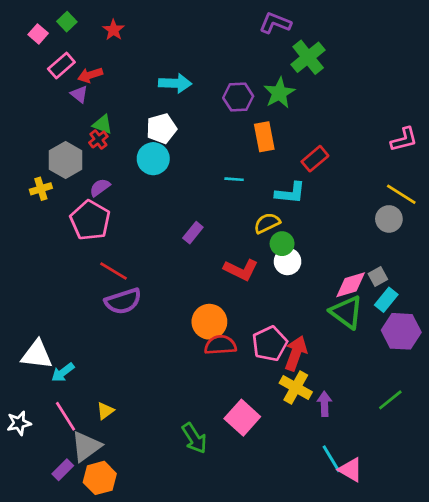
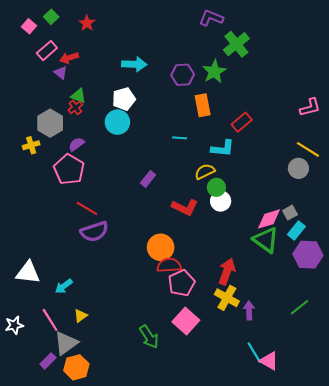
pink pentagon: (270, 344) -> (182, 283), moved
cyan arrow: (63, 372) -> (64, 286), moved

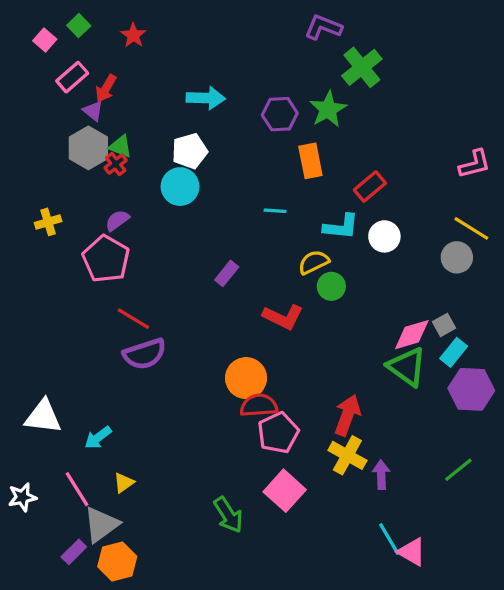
red arrow: (69, 58) -> (106, 88), turned -42
gray hexagon: (50, 123) -> (88, 148), moved
white circle: (221, 201) -> (384, 236), moved

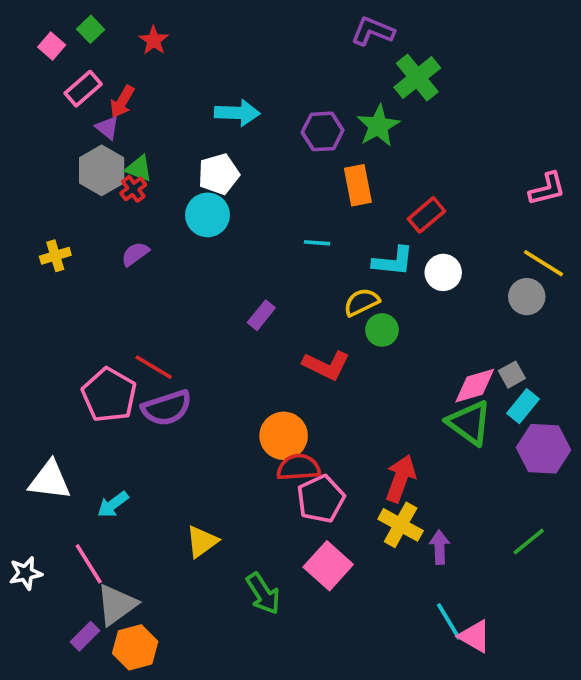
pink pentagon: (106, 259) -> (109, 395), moved
yellow triangle: (124, 483) -> (202, 542), moved, size x1.4

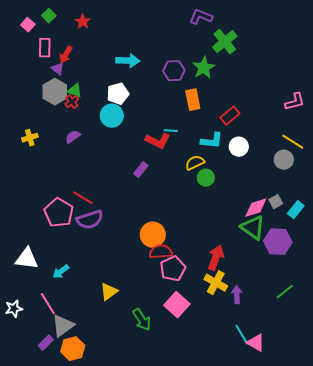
pink rectangle: (83, 89) -> (45, 48), turned -48
red L-shape: (326, 365) -> (158, 141), moved
cyan rectangle: (523, 406) -> (296, 210), moved
purple hexagon: (543, 449) -> (278, 242), moved

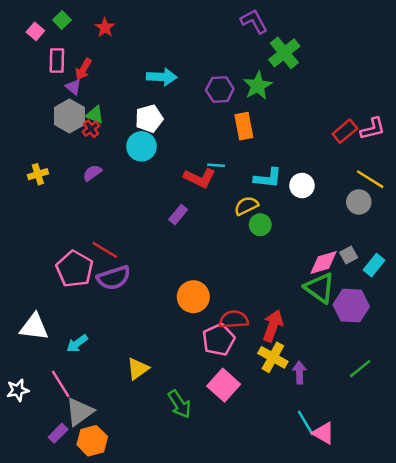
purple L-shape: (201, 17) -> (254, 21), turned 40
red rectangle: (230, 116) -> (345, 131), moved
red semicircle: (161, 252) -> (234, 319), moved

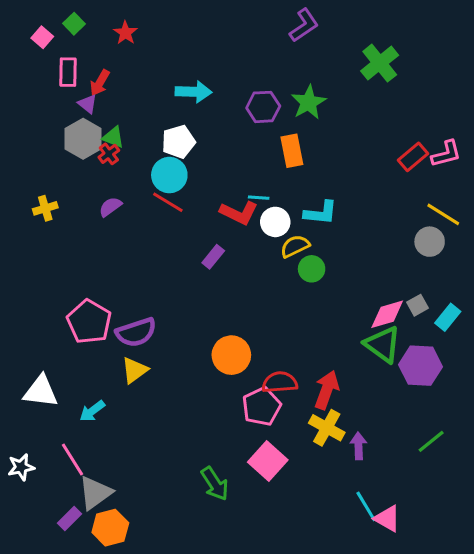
purple L-shape: (254, 21) -> (304, 25), turned 84
green cross: (284, 53) -> (380, 63), moved
white circle: (302, 186) -> (275, 222), moved
red line: (105, 250) -> (168, 202), moved
yellow triangle: (138, 369) -> (135, 370), moved

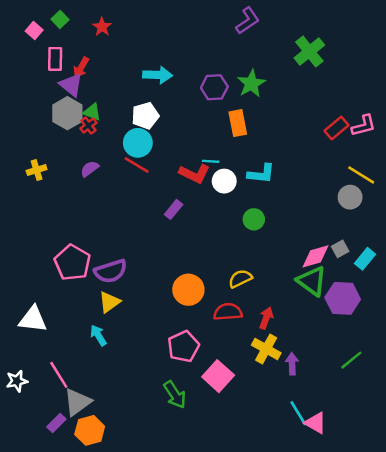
purple triangle: (88, 104) -> (71, 85), size x1.5
yellow semicircle: (295, 246) -> (240, 279), moved
red arrow: (327, 390) -> (266, 318), size x0.7
pink pentagon: (262, 407) -> (183, 346), moved
cyan arrow: (92, 411) -> (98, 335), moved, turned 95

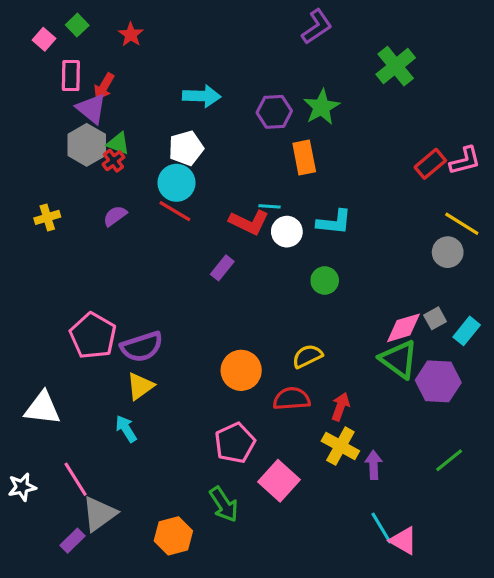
orange hexagon: (90, 430) -> (173, 536), moved

